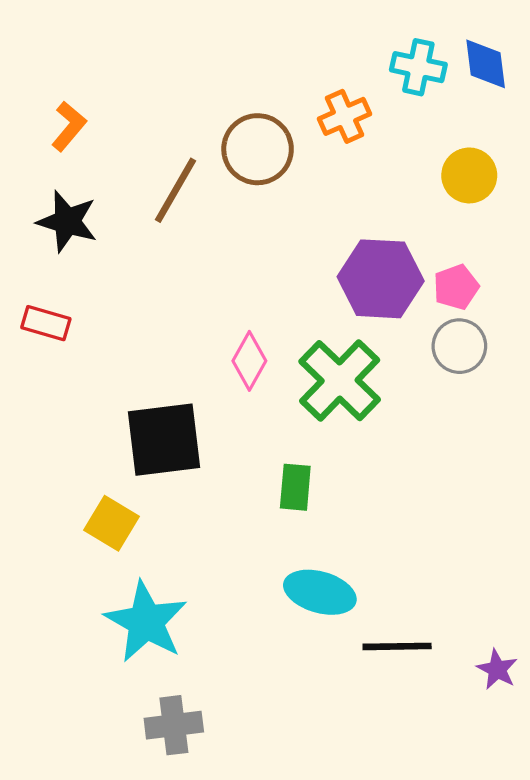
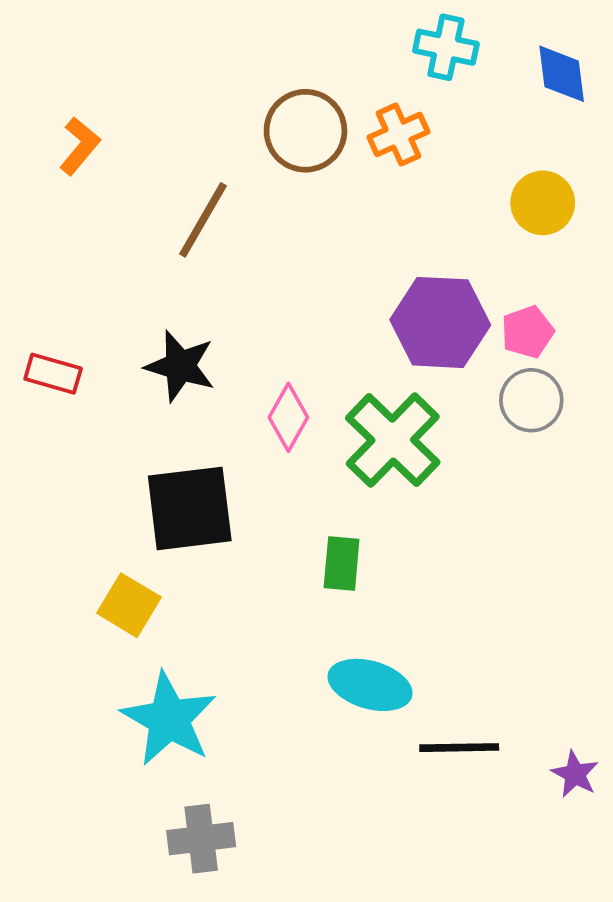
cyan cross: (418, 67) -> (446, 47), moved
brown circle: (258, 149) -> (305, 131), moved
black star: (67, 221) -> (180, 366), moved

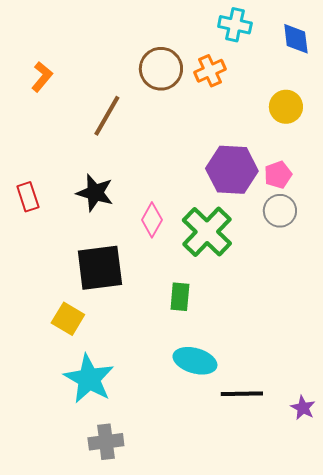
red rectangle: (53, 374) -> (28, 197), turned 56

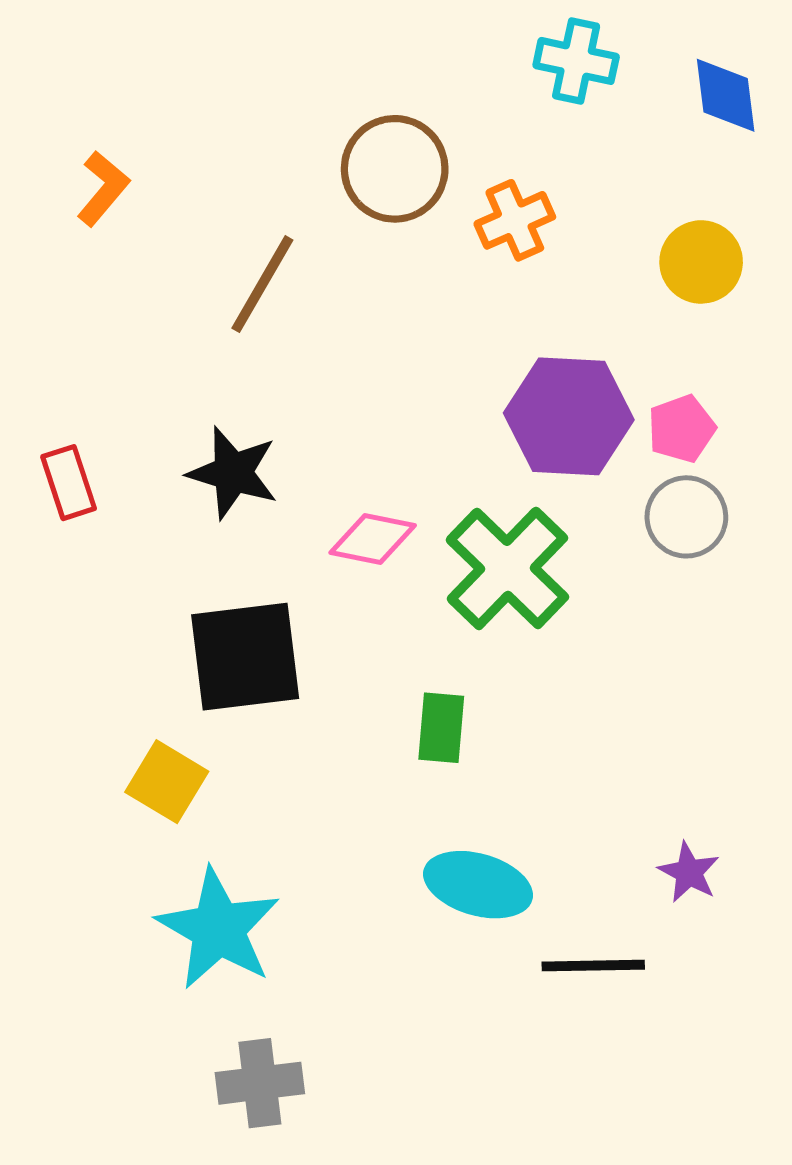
orange cross: (210, 71) -> (515, 220), moved
pink diamond: (152, 220) -> (373, 539), turned 72
purple star: (303, 408) -> (689, 872), moved

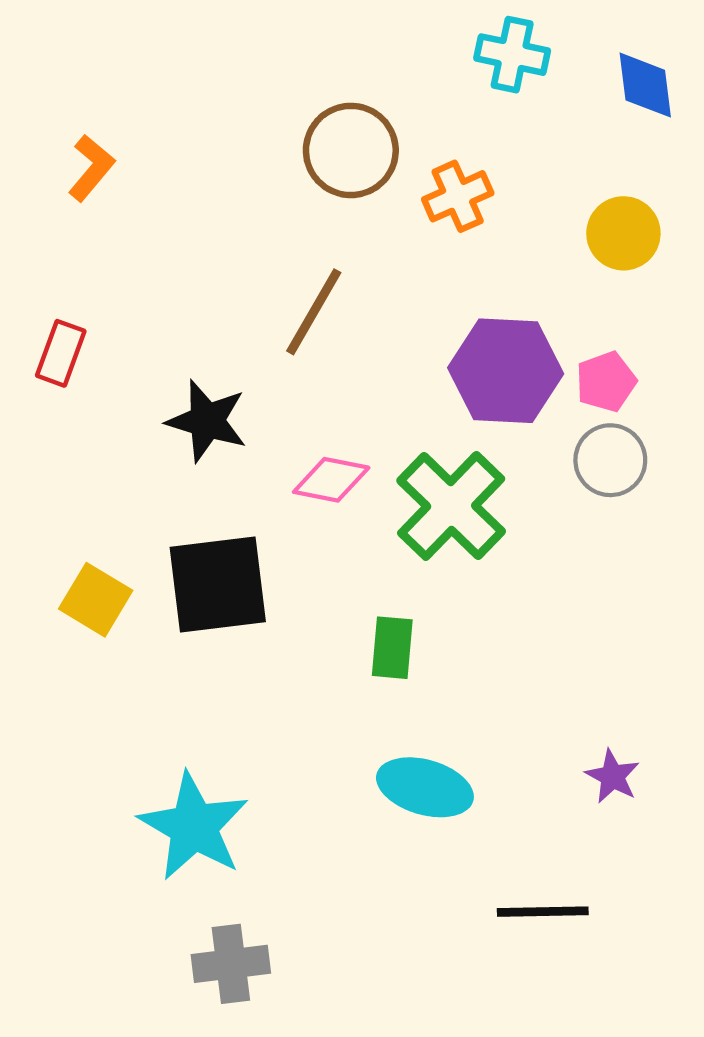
brown line: (262, 284) -> (314, 312), moved
red rectangle: (69, 483) -> (61, 353), moved, turned 38
yellow square: (167, 782) -> (96, 600), moved
black line: (593, 966) -> (543, 912), moved

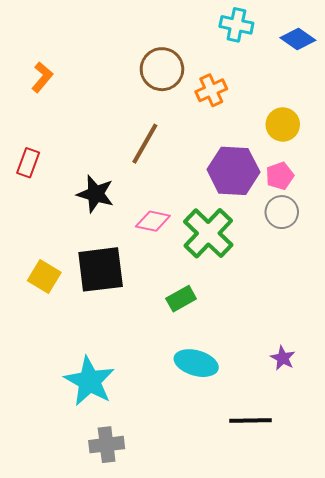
blue diamond: (645, 85) -> (298, 39), turned -48
yellow circle: (623, 233) -> (283, 124), moved
green rectangle: (392, 648) -> (181, 299), turned 56

